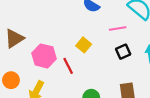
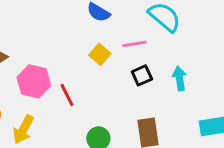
yellow square: (84, 45) -> (100, 54), moved

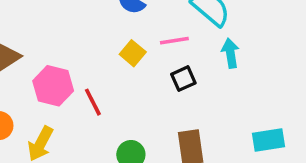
cyan arrow: (179, 78) -> (230, 53), moved

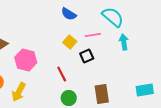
black square: (183, 79) -> (87, 56), moved
red line: (93, 102) -> (62, 74), moved

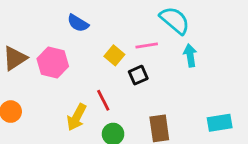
blue semicircle: (69, 14) -> (78, 23), moved
pink hexagon: (26, 60) -> (53, 62), moved
yellow arrow: (19, 92) -> (77, 117), moved

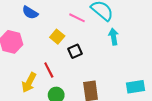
pink line: (147, 46) -> (77, 18), moved, turned 35

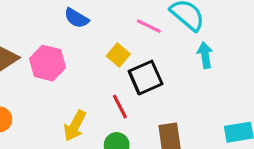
black square: (75, 51) -> (146, 78), size x1.5
red line: (49, 70) -> (120, 106), moved

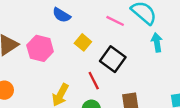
yellow square: (118, 55) -> (83, 42), moved
black square: (146, 78) -> (113, 59), turned -30

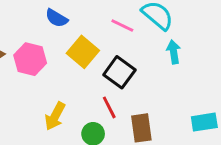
yellow square: (83, 42) -> (83, 52), size x1.5
red line: (94, 81) -> (109, 107), moved

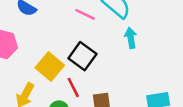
yellow square: (83, 52) -> (50, 67), moved

